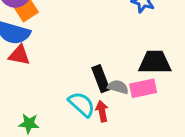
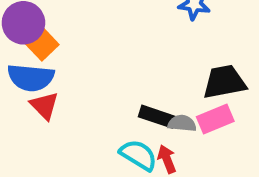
red triangle: (19, 55) -> (44, 106), turned 45
black rectangle: (101, 79) -> (157, 117), turned -40

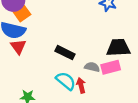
black rectangle: (157, 117) -> (65, 53), moved

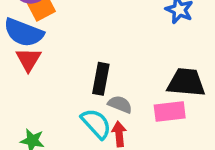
black rectangle: (65, 53) -> (101, 79), turned 66
gray semicircle: (92, 67) -> (120, 104), moved

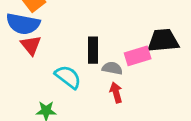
pink rectangle: (170, 112) -> (138, 56), moved
cyan semicircle: (96, 124) -> (68, 77), moved

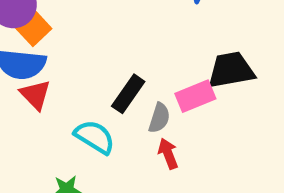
black rectangle: (93, 50) -> (128, 94), turned 40
gray semicircle: (112, 68) -> (159, 118), turned 102

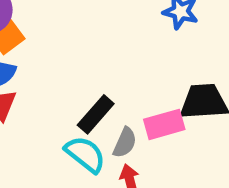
cyan semicircle: (95, 137) -> (85, 154), moved

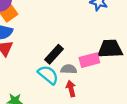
gray semicircle: (125, 143) -> (69, 69), turned -112

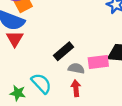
cyan semicircle: (48, 75) -> (41, 83), moved

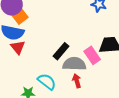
pink rectangle: (98, 62) -> (92, 55), turned 72
gray semicircle: (76, 68) -> (74, 64), size x1.6

